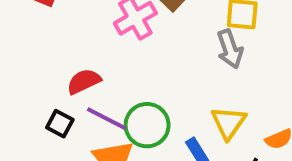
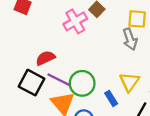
black square: (60, 124) -> (32, 83), size x1.6

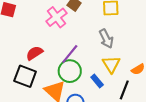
gray arrow: (130, 39) -> (106, 39), moved
purple line: (59, 80) -> (70, 54), moved, turned -70

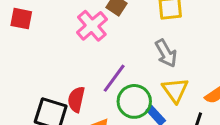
red semicircle: (34, 53) -> (76, 99), moved, turned -42
green circle: (70, 71) -> (134, 101), moved

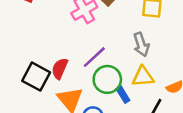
yellow triangle: (175, 90) -> (143, 77), turned 50

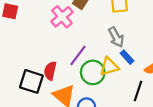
yellow triangle: (143, 77) -> (109, 66), moved
blue rectangle: (123, 95) -> (127, 57), moved

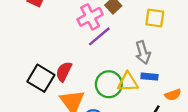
purple line: (78, 55) -> (99, 36), moved
blue rectangle: (127, 57) -> (149, 77), turned -56

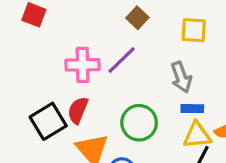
pink cross: (90, 17) -> (83, 65), moved, turned 30
black square: (41, 78) -> (48, 121), turned 32
yellow triangle: (128, 82) -> (197, 135), moved

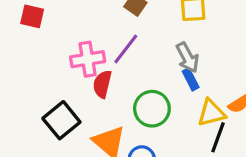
blue rectangle: (192, 109) -> (191, 79), moved, turned 70
red semicircle: (78, 110) -> (102, 84), moved

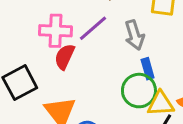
gray arrow: (187, 58) -> (134, 35), moved
green circle: (152, 109) -> (139, 91), moved

